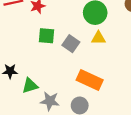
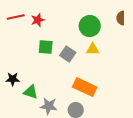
green triangle: (30, 86) -> (31, 92), turned 35

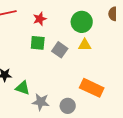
red star: (38, 20) -> (40, 19), moved
orange rectangle: (85, 87) -> (92, 88), moved

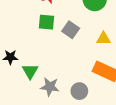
yellow triangle: (85, 45) -> (103, 39), moved
green triangle: (23, 88) -> (30, 71), turned 42

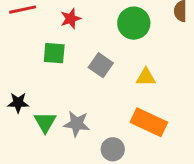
green square: (47, 22) -> (54, 53), moved
gray star: (50, 87) -> (77, 124), moved

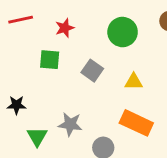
green triangle: (45, 122) -> (37, 137), moved

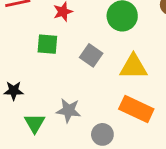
yellow triangle: (134, 82) -> (133, 67), size x1.5

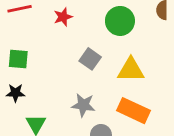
green square: (47, 44) -> (18, 59), moved
gray star: (69, 110) -> (83, 105), moved

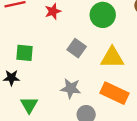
green square: (18, 59) -> (24, 53), moved

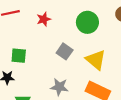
yellow triangle: (112, 58) -> (96, 60), turned 40

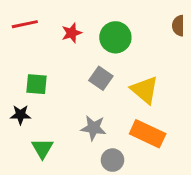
green circle: (87, 22) -> (115, 37), moved

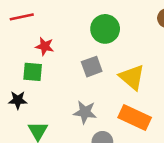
red star: (72, 33) -> (45, 46), moved, turned 30
gray square: (101, 78) -> (92, 67), turned 35

